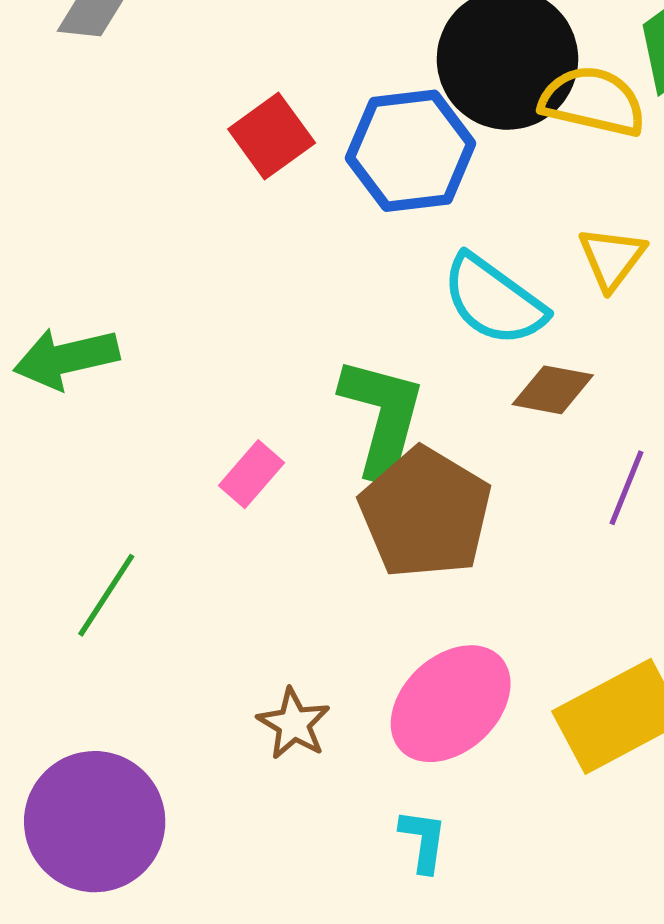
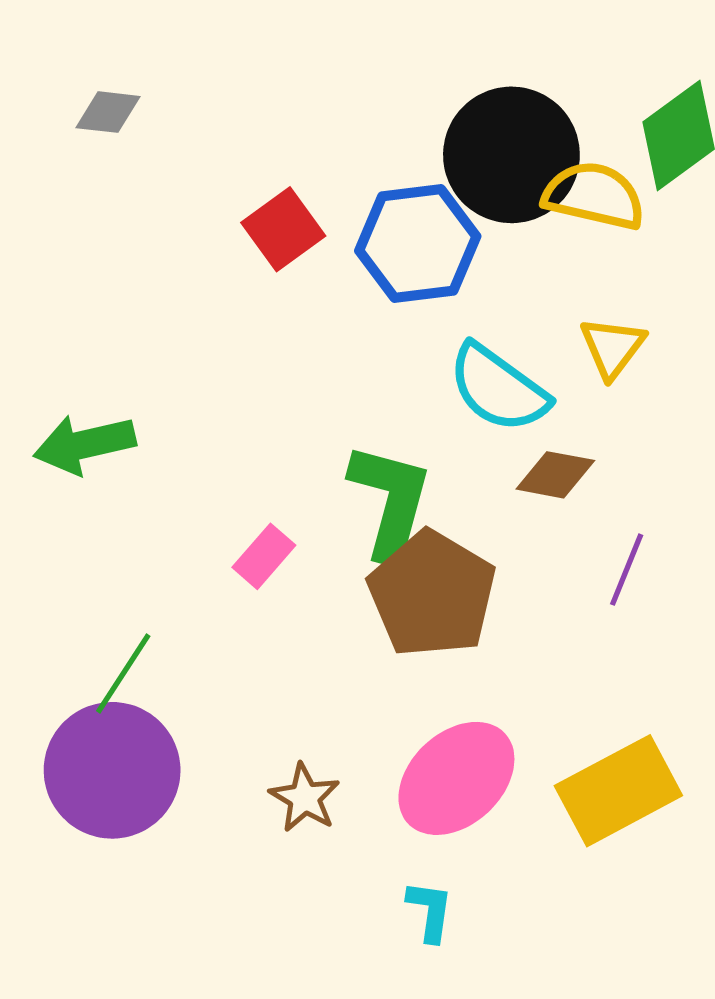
purple circle: (95, 822) -> (112, 770), moved

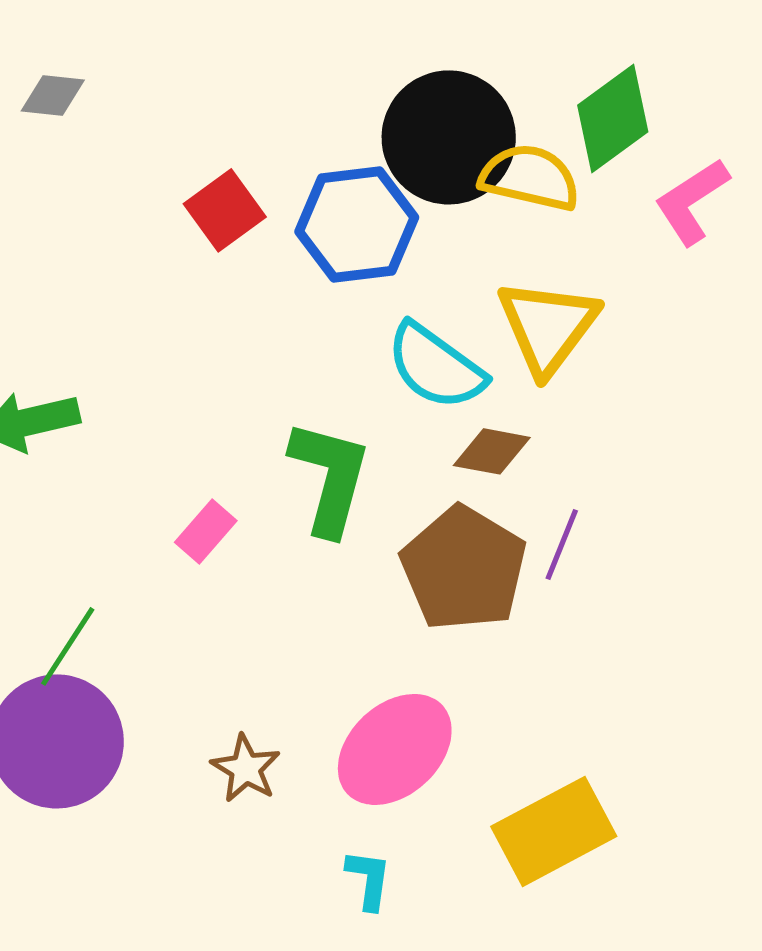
yellow triangle: (612, 347) -> (548, 326), size x1.6
brown pentagon: (432, 594) -> (464, 568), moved
yellow rectangle: (618, 791) -> (554, 831), moved

